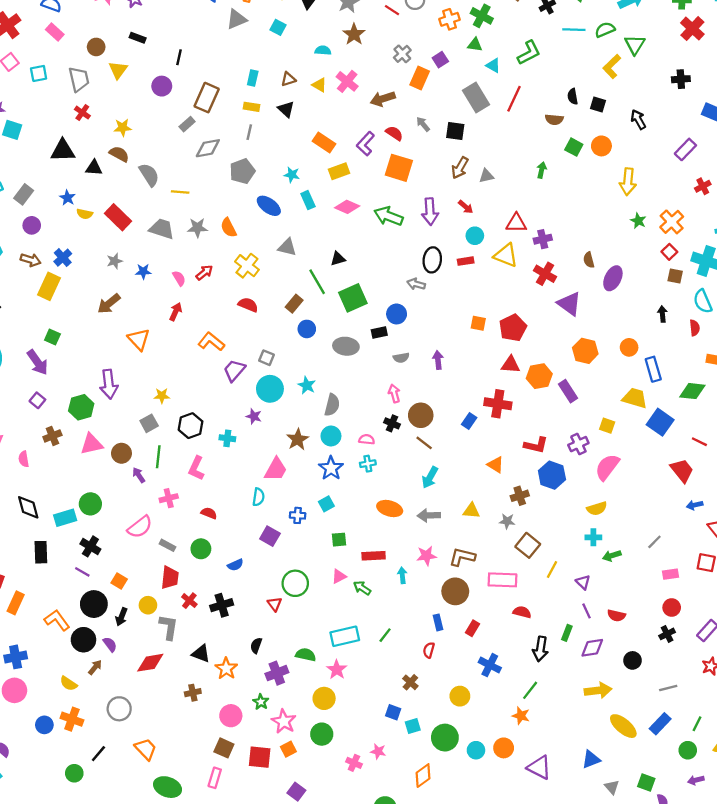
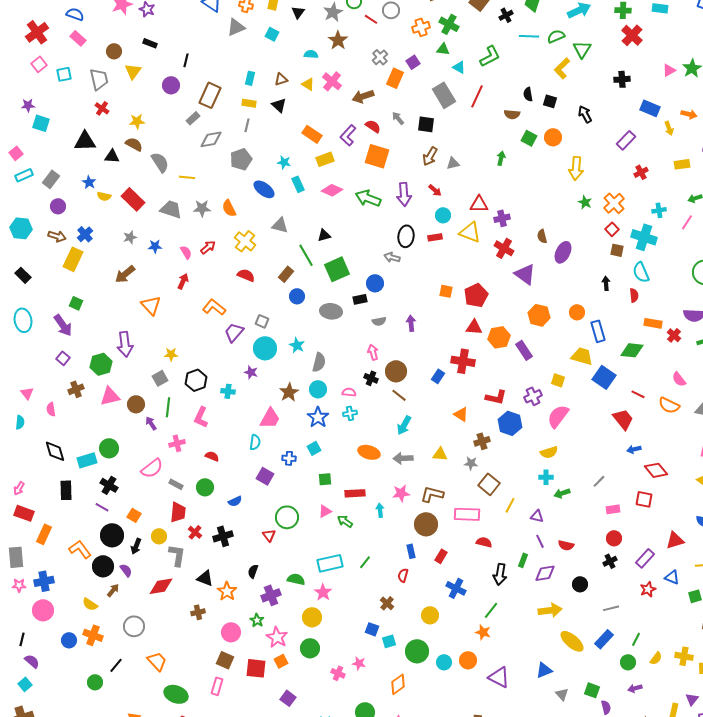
purple triangle: (583, 582) -> (537, 516), turned -32

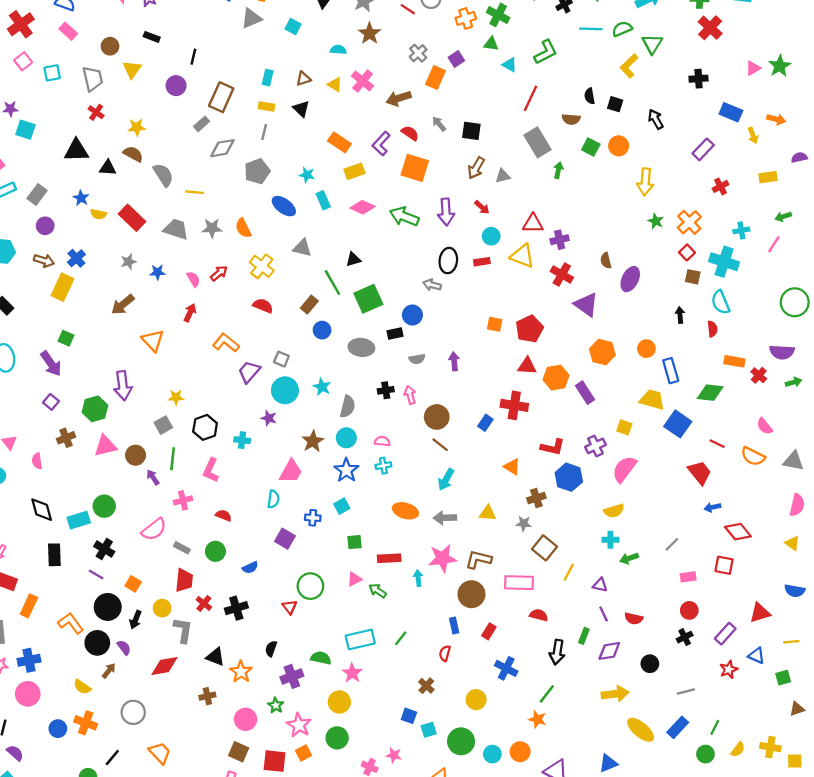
gray rectangle: (444, 95) -> (538, 142), moved
black cross: (371, 378) -> (386, 390), moved, turned -32
pink star: (401, 493) -> (443, 558), size x1.4

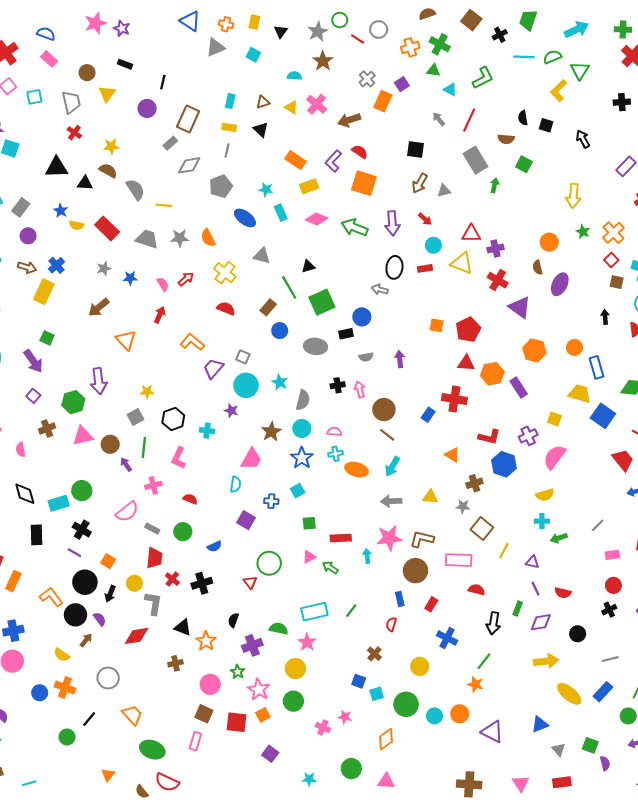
gray arrow: (439, 124) -> (439, 119), moved
orange circle: (619, 146) -> (549, 242), moved
orange ellipse: (405, 511) -> (357, 470), moved

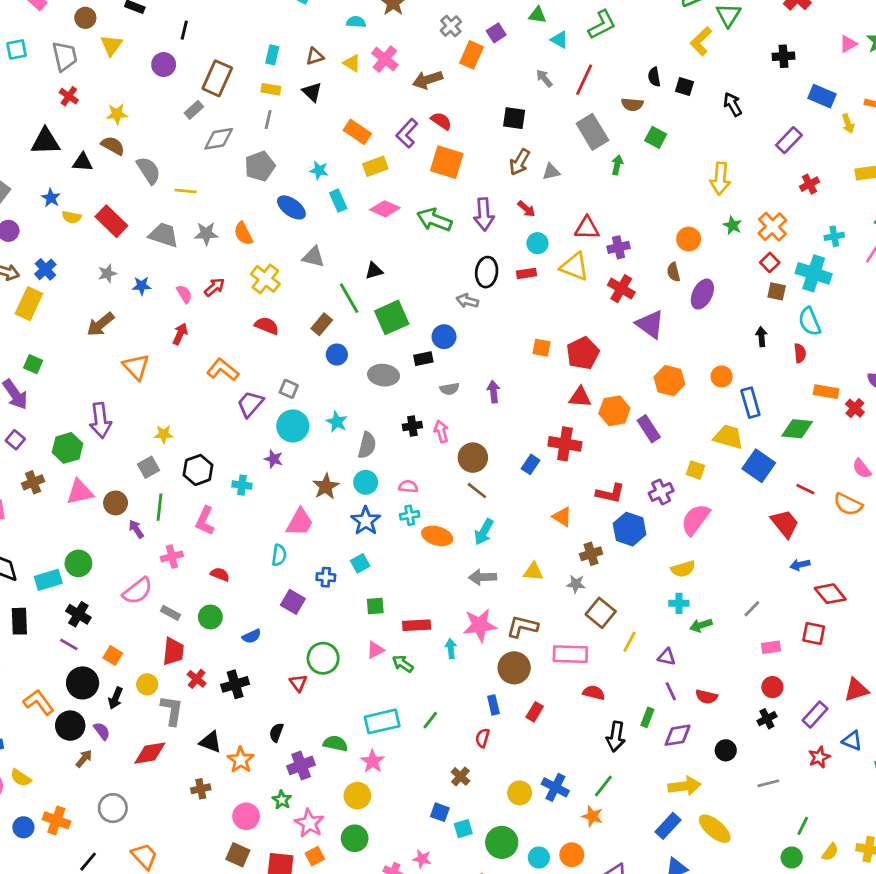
blue cross: (447, 638) -> (555, 787), moved
yellow semicircle: (62, 655) -> (21, 778), moved
blue rectangle: (603, 692) -> (668, 826), moved

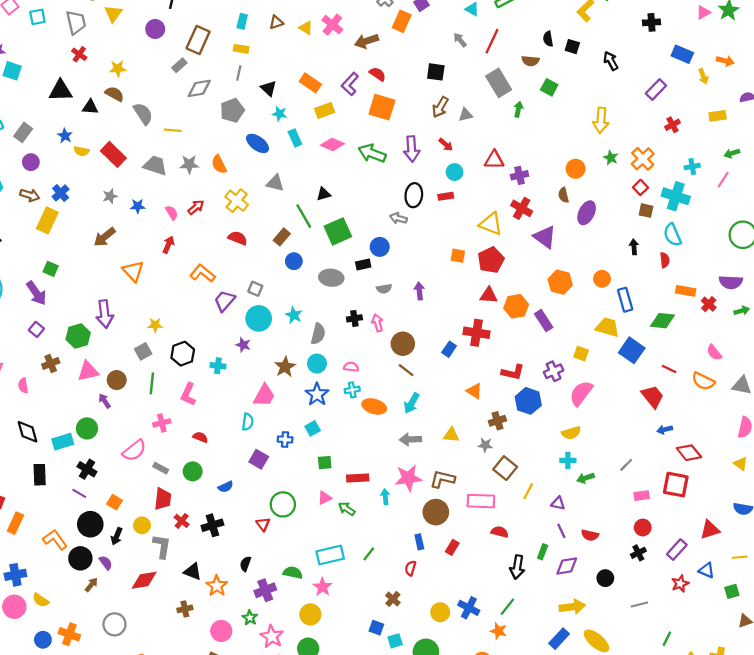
black triangle: (312, 92) -> (269, 88), moved
yellow triangle: (575, 267) -> (491, 224), moved
purple arrow: (136, 529) -> (105, 401), moved
red square: (814, 633) -> (676, 485), size x1.4

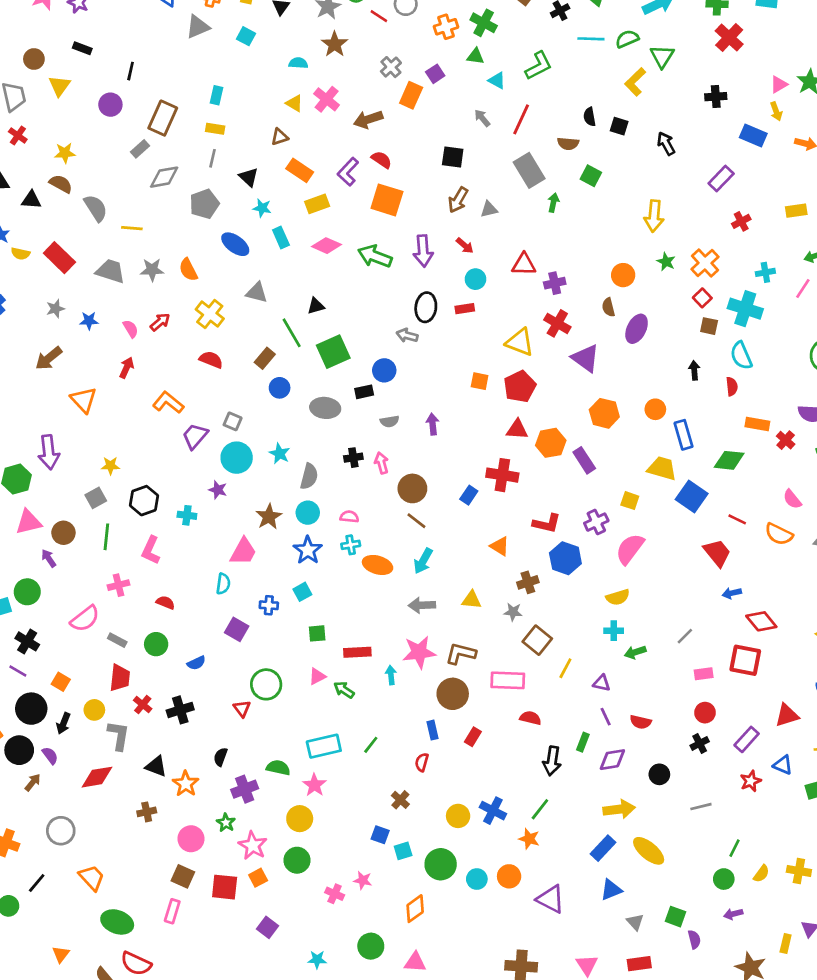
brown triangle: (276, 22) -> (280, 137), moved
yellow arrow: (703, 76) -> (776, 111), moved

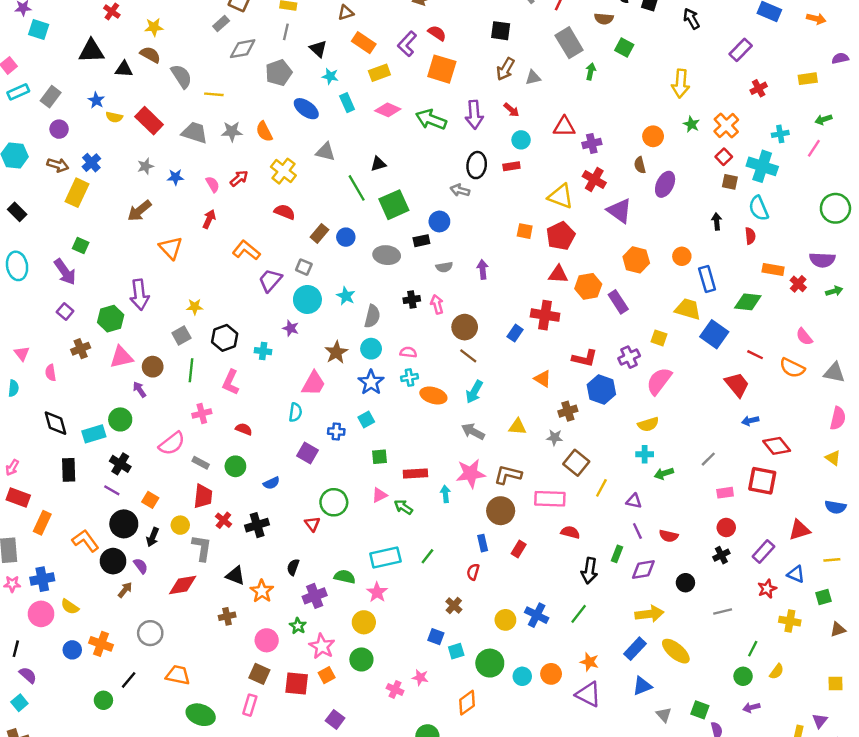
brown rectangle: (265, 358) -> (319, 233), moved
gray arrow: (422, 605) -> (473, 431), turned 30
orange star: (529, 839) -> (589, 662), moved
yellow cross: (799, 871) -> (790, 621), moved
orange trapezoid: (92, 878) -> (178, 675), turned -35

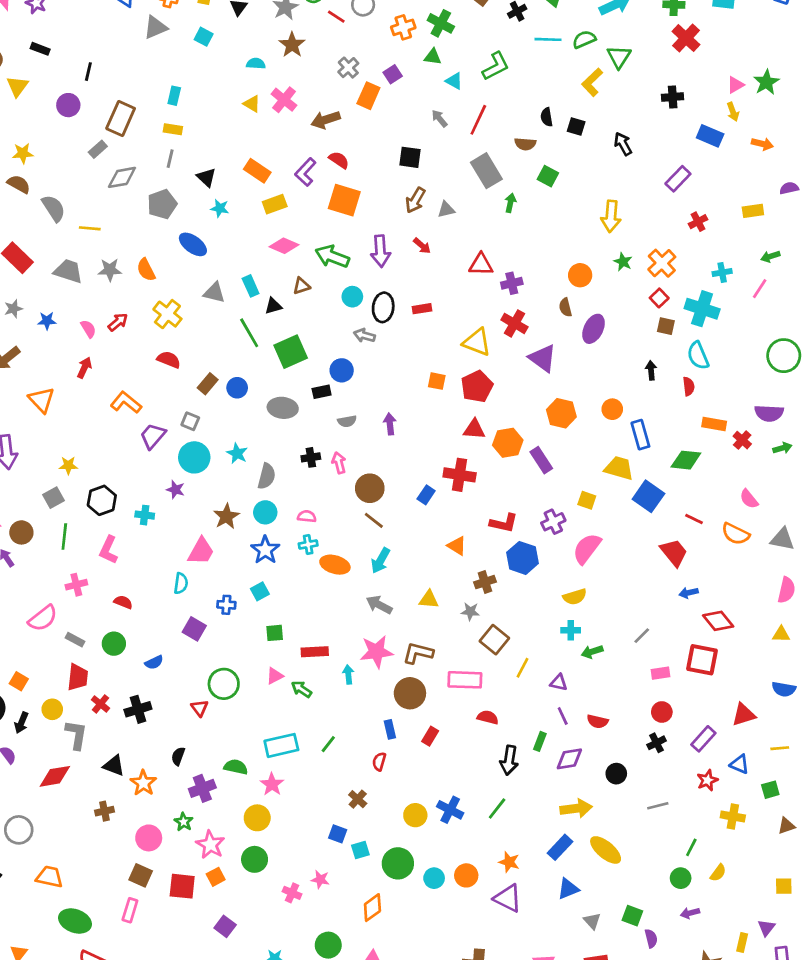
brown triangle: (346, 13) -> (301, 286), moved
cyan rectangle: (347, 103) -> (251, 286), moved
cyan circle: (521, 140) -> (352, 297), moved
yellow triangle: (833, 458) -> (781, 634), turned -35

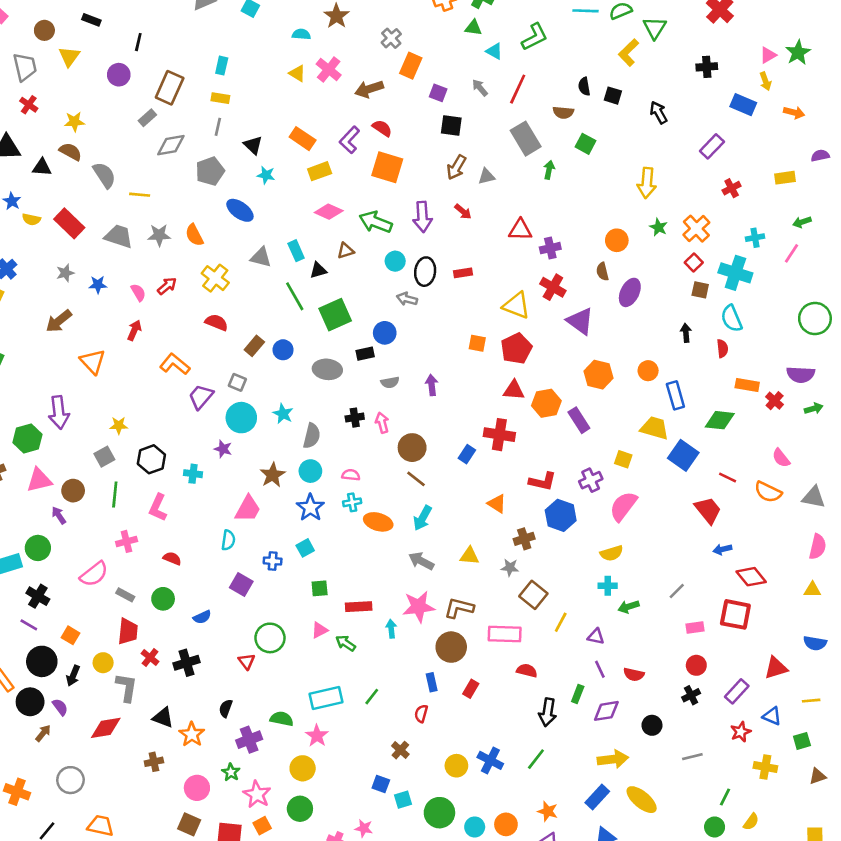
purple square: (393, 74) -> (438, 93), moved, turned -36

